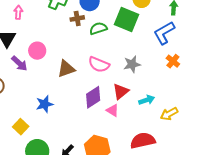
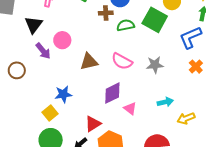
red triangle: (121, 91) -> (93, 124), moved
yellow square: (21, 127) -> (50, 113), moved

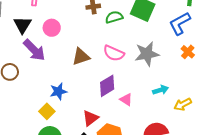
pink circle: (62, 40) -> (52, 28), moved
purple arrow: (43, 51) -> (34, 50), size x1.4
gray star: (155, 65) -> (147, 54), size x1.4

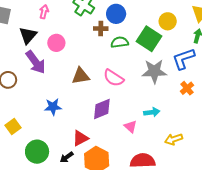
gray star: (147, 54) -> (154, 71), moved
cyan arrow: (161, 90) -> (152, 112), moved
pink triangle: (126, 99) -> (130, 127), moved
yellow square: (47, 111) -> (13, 126), moved

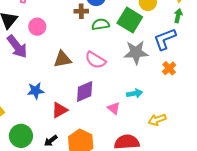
red triangle: (80, 138) -> (60, 110), moved

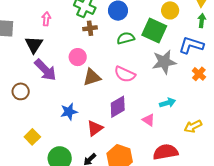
brown cross: (81, 11) -> (90, 28), moved
pink circle: (37, 27) -> (78, 57), moved
blue L-shape: (165, 39) -> (191, 45), turned 45

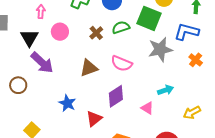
brown cross: (90, 28) -> (96, 33), moved, turned -32
pink circle: (78, 57) -> (60, 32), moved
blue star: (69, 112) -> (67, 103), turned -30

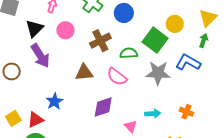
green semicircle: (121, 27) -> (129, 53), moved
brown cross: (96, 33) -> (100, 41), size x1.5
orange cross: (196, 60) -> (186, 112), moved, turned -32
red triangle: (94, 119) -> (35, 120), moved

